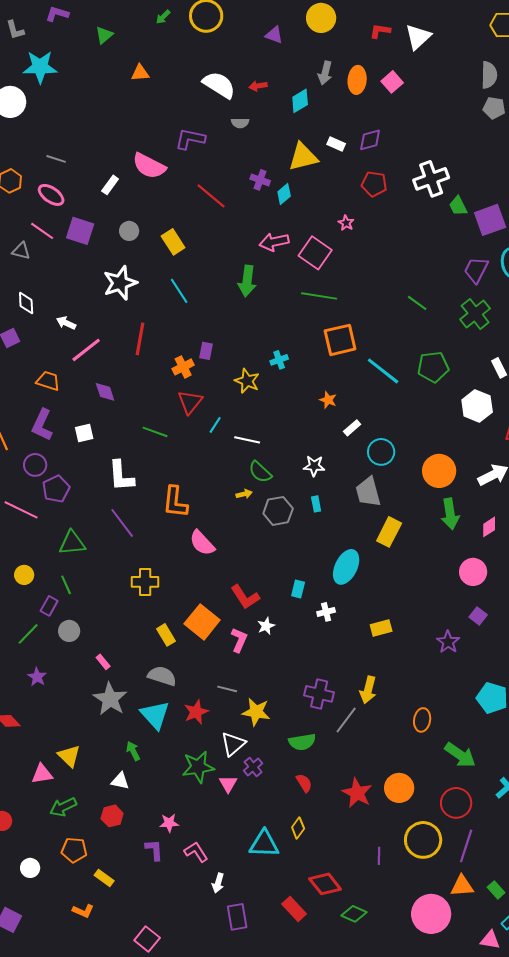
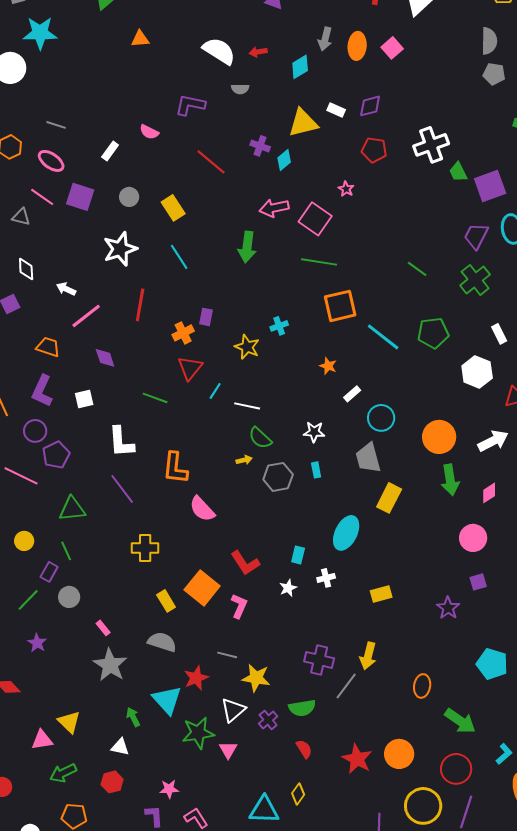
pink semicircle: (149, 166) -> (149, 132), size x0.6
purple square: (478, 616) -> (478, 582), turned 36
white star: (266, 626) -> (288, 588), moved
cyan triangle: (155, 715) -> (167, 700), moved
purple cross: (253, 767) -> (268, 720), moved

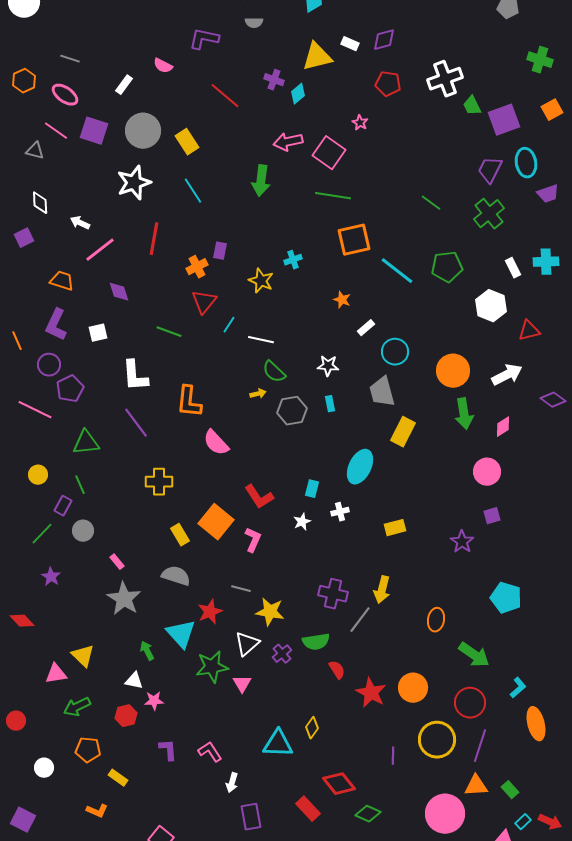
gray circle: (129, 197) -> (143, 131), size x1.8
red semicircle: (304, 749) -> (337, 670), moved
pink star: (169, 789) -> (154, 701), moved

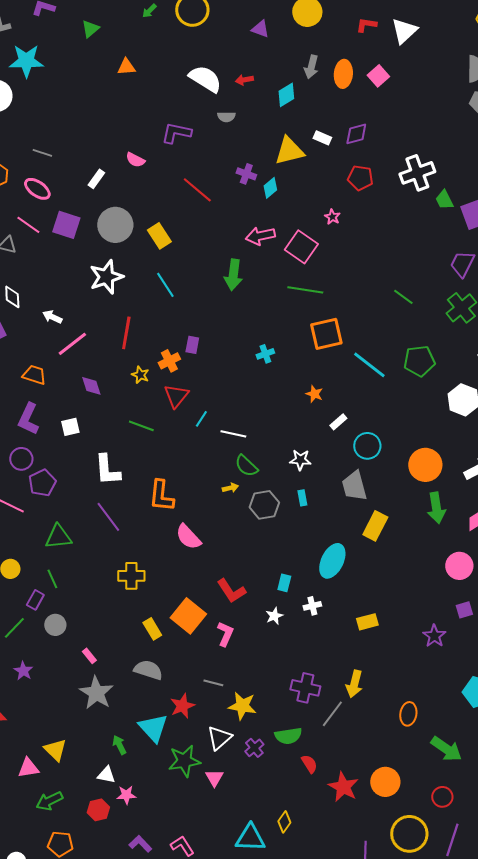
yellow star: (261, 281) -> (140, 375), moved, size x0.7
red circle: (470, 703) -> (442, 797), size x0.7
purple L-shape: (168, 750) -> (140, 844), turned -40

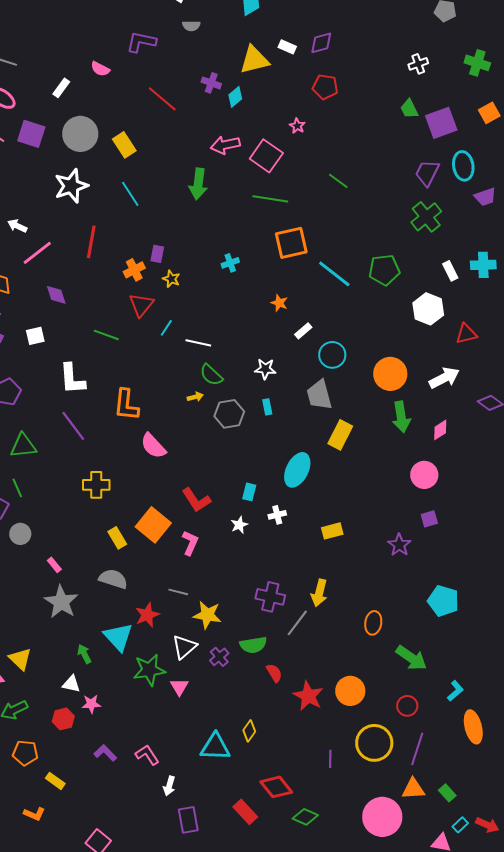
white cross: (417, 173) -> (418, 64), moved, size x0.6
green line: (403, 297) -> (338, 181), moved
yellow star: (140, 375) -> (171, 279), moved

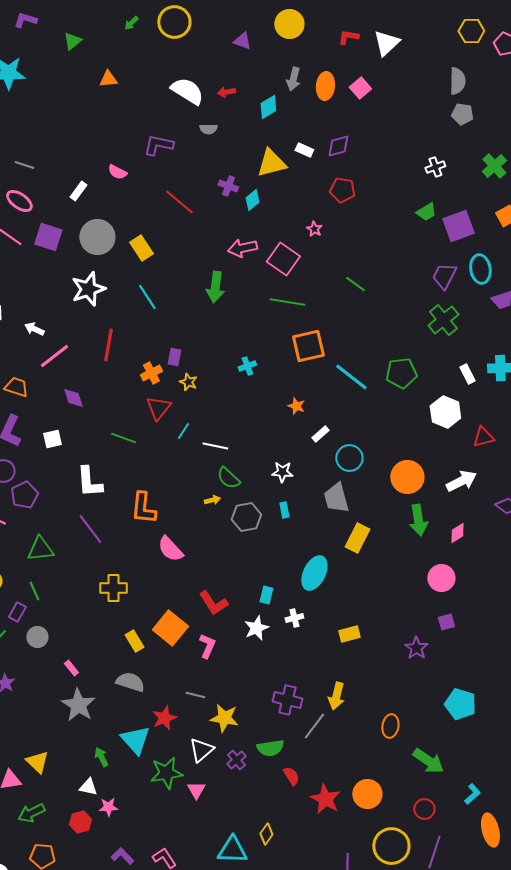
green cross: (477, 63) -> (494, 166), turned 30
green trapezoid: (409, 109) -> (426, 212), turned -95
white star: (239, 525) -> (256, 628), size x1.4

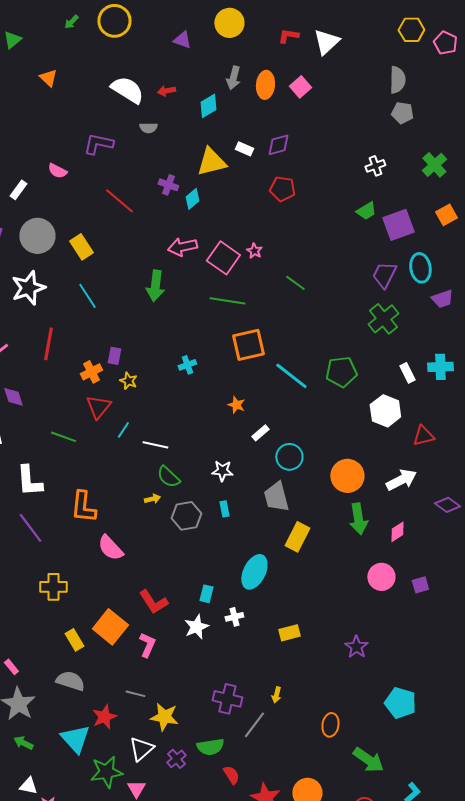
orange triangle: (108, 79) -> (48, 78), turned 48
pink star: (314, 229) -> (254, 251), moved
purple square: (446, 622) -> (420, 585), moved
yellow arrow: (336, 696) -> (276, 695), size x0.6
green arrow: (101, 757) -> (23, 743), moved, turned -36

